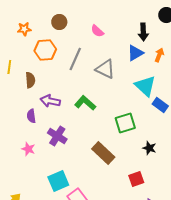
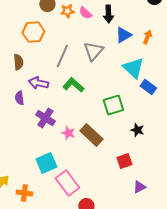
orange star: (24, 29) -> (67, 11), moved
black arrow: (143, 32) -> (108, 14), moved
gray line: (75, 59) -> (62, 56), moved
gray triangle: (105, 69) -> (93, 51), turned 45
pink star: (28, 149) -> (68, 133), moved

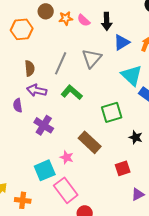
orange hexagon: (33, 32) -> (22, 29), moved
brown semicircle: (18, 62) -> (30, 68), moved
pink star: (68, 133) -> (67, 157), moved

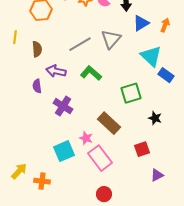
gray line: (61, 63) -> (80, 44), turned 35
brown semicircle: (30, 68) -> (37, 49), moved
pink rectangle: (66, 190) -> (100, 158), moved

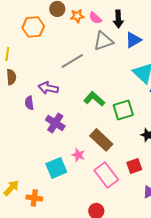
gray triangle: (111, 39) -> (103, 41), moved, turned 30
brown semicircle: (37, 49) -> (11, 77), moved
green L-shape: (91, 73) -> (94, 99), moved
pink rectangle: (100, 158) -> (106, 175), moved

